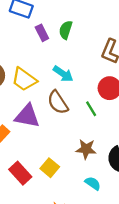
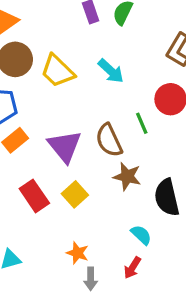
brown semicircle: (58, 102) -> (109, 140), moved
purple triangle: (27, 116) -> (65, 146), moved, turned 32
cyan semicircle: (93, 183) -> (141, 235), moved

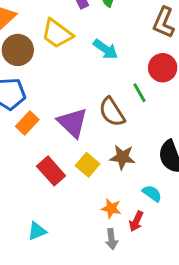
yellow trapezoid: (57, 71) -> (57, 34), moved
brown star: (127, 176) -> (122, 157), moved
orange star: (78, 253) -> (111, 208), moved
red arrow: (132, 268) -> (136, 221), moved

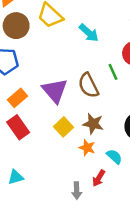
orange rectangle: (27, 123) -> (17, 98), moved
red rectangle: (51, 171) -> (18, 127), moved
orange star: (111, 208) -> (87, 148), moved

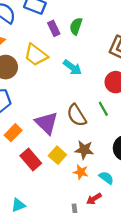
green line: (113, 72) -> (103, 109), moved
red rectangle: (18, 127) -> (31, 160), moved
red arrow: (99, 178) -> (94, 199), turned 32

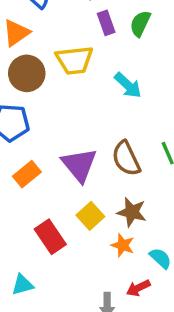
yellow trapezoid: (36, 55) -> (74, 60), turned -50
red rectangle: (31, 160) -> (50, 237), moved

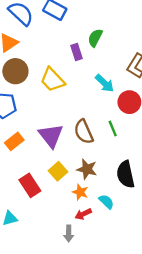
purple rectangle: (106, 23) -> (77, 52), moved
yellow trapezoid: (74, 60) -> (52, 80), moved, turned 52
cyan arrow: (128, 85) -> (105, 83), moved
red arrow: (138, 288) -> (83, 214), moved

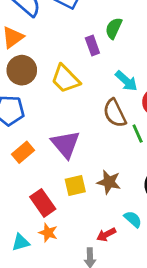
brown semicircle: (84, 132) -> (115, 113), moved
yellow square: (58, 171) -> (75, 185), turned 30
orange star: (80, 192) -> (48, 233), moved

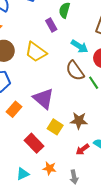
yellow square: (75, 185) -> (55, 127), turned -35
orange star: (48, 233) -> (49, 168), moved
red arrow: (106, 235) -> (82, 149), moved

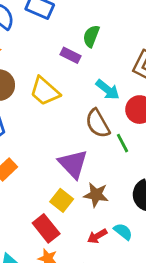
purple rectangle: (51, 25) -> (70, 55), turned -40
purple triangle: (43, 99) -> (73, 164), moved
red rectangle: (34, 143) -> (46, 228), moved

